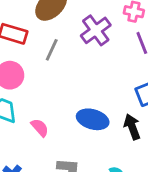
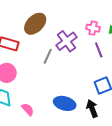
gray line: (52, 50) -> (48, 56), moved

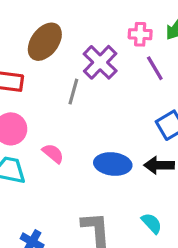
black arrow: (92, 108) -> (159, 165), turned -60
pink semicircle: (28, 109) -> (53, 153), moved

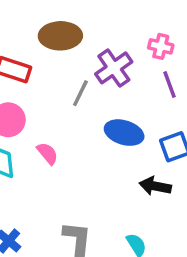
brown ellipse: (45, 42) -> (60, 36), turned 42
blue ellipse: (113, 164) -> (124, 133), moved

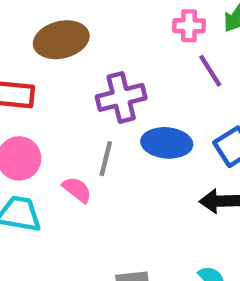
purple cross: (114, 68) -> (121, 97), moved, turned 33
gray line: (80, 93) -> (106, 159), moved

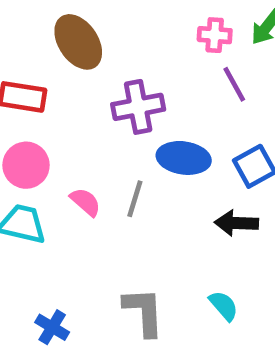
brown ellipse: (61, 40) -> (78, 42), turned 66
gray line: (106, 159) -> (135, 199), moved

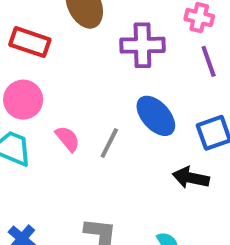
purple cross: (138, 107) -> (142, 45), moved
blue ellipse: (184, 158) -> (156, 116), turned 30

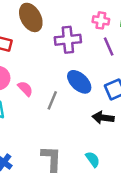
pink semicircle: (68, 139) -> (25, 89), moved

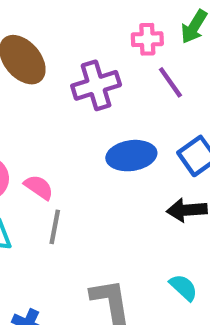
blue ellipse: (79, 82) -> (131, 156), turned -40
gray line: (52, 100) -> (55, 227), moved

